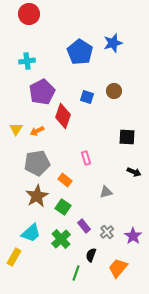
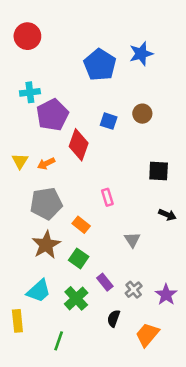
red circle: (29, 14) -> (27, 36), moved
cyan cross: (27, 61) -> (30, 92), moved
gray triangle: (106, 192) -> (132, 240), turned -48
yellow rectangle: (14, 257) -> (17, 321), turned -36
green line: (76, 273) -> (59, 341), moved

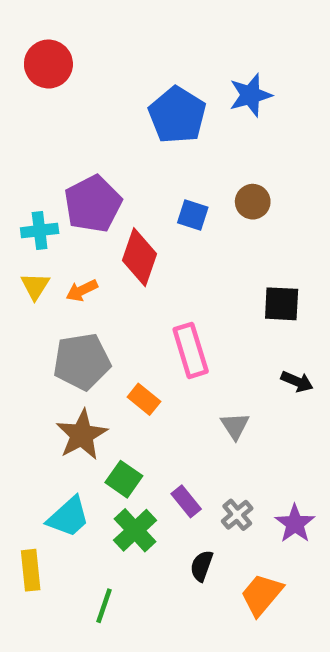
cyan cross: (30, 92) -> (40, 231), moved
pink rectangle: (107, 197) -> (191, 350), size x1.6
green square: (79, 258) -> (124, 479), moved

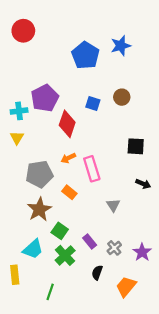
orange arrow: (82, 290) -> (68, 158), moved

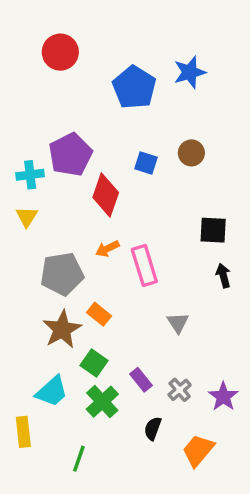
red circle: (23, 31) -> (60, 52), moved
black arrow: (143, 184) -> (223, 276), moved, turned -128
orange rectangle: (69, 192) -> (99, 314), moved

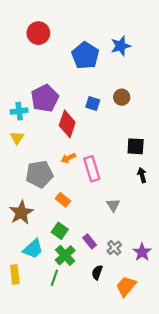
brown star: (62, 329) -> (21, 213), moved
green line: (79, 459) -> (54, 278), moved

